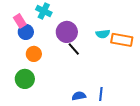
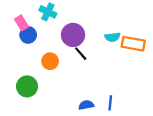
orange circle: (34, 54) -> (50, 61), moved

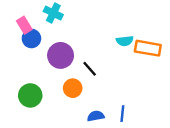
purple circle: (73, 35) -> (61, 55), moved
black line: (81, 54) -> (90, 69), moved
orange circle: (50, 61) -> (73, 88), moved

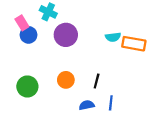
purple circle: (61, 55) -> (66, 35), moved
black line: (90, 69) -> (97, 81), moved, turned 56

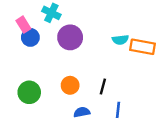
blue semicircle: (87, 105) -> (82, 112), moved

